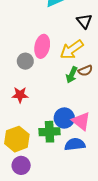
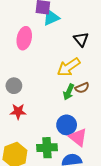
pink ellipse: (42, 46) -> (24, 38), moved
gray circle: (25, 61) -> (14, 86), moved
blue circle: (64, 118) -> (67, 125), moved

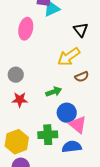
green arrow: (69, 92) -> (54, 92), moved, turned -133

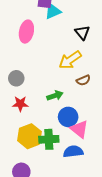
yellow hexagon: (17, 142) -> (29, 136), moved

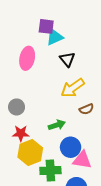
black triangle: (82, 33) -> (67, 59), moved
pink triangle: (79, 129) -> (82, 160), turned -30
yellow hexagon: (29, 136) -> (30, 153), moved

